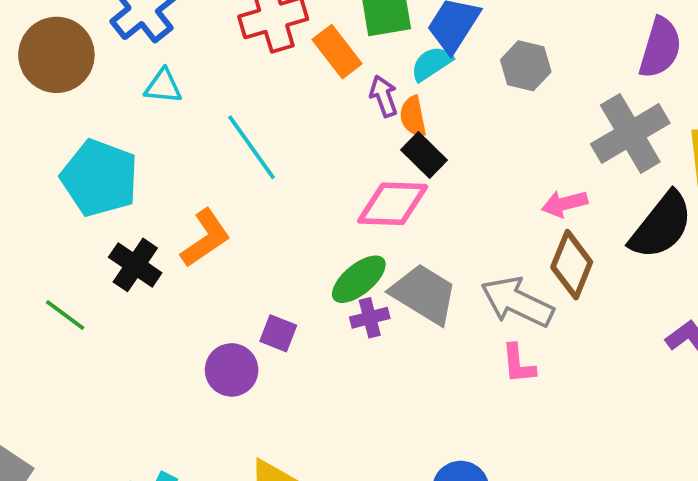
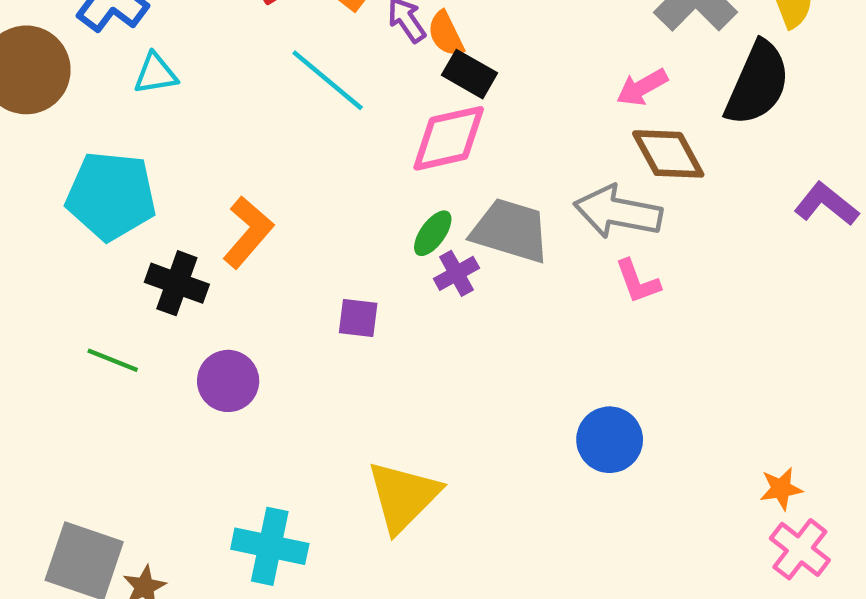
cyan line: (251, 147) -> (328, 80), moved
brown diamond: (572, 265) -> (668, 154), turned -36
green ellipse: (359, 279) -> (433, 233), size x0.7
purple circle: (232, 370) -> (228, 381), moved

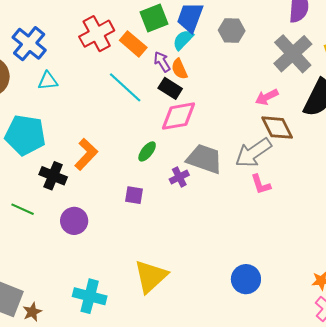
black rectangle: (469, 74) -> (170, 88), moved
gray arrow: (618, 212) -> (253, 153), turned -48
green ellipse: (433, 233) -> (147, 151), moved
blue circle: (610, 440) -> (246, 279), moved

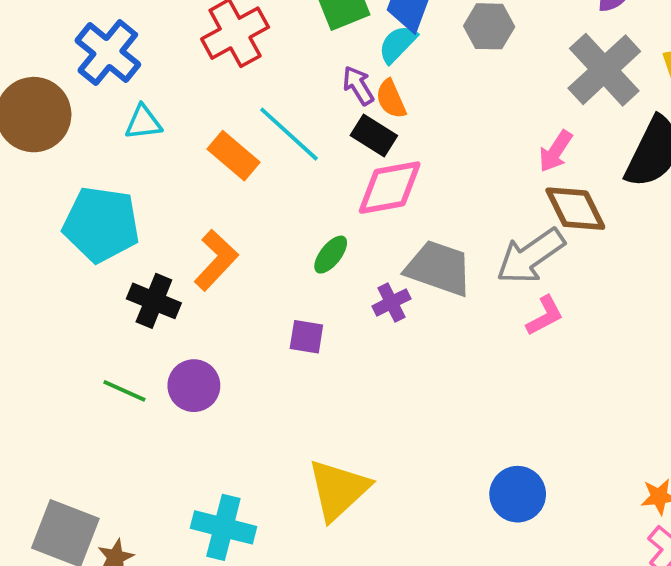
orange rectangle: (133, 44) -> (234, 156), moved
pink arrow: (267, 97) -> (556, 151), turned -30
pink L-shape: (261, 184) -> (545, 316), turned -100
green line: (23, 209) -> (124, 391), moved

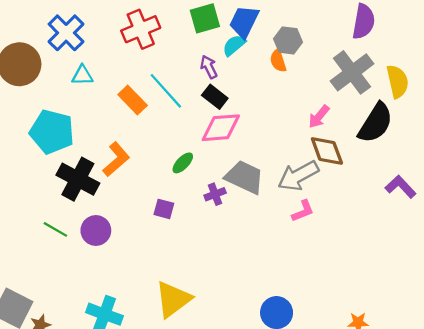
orange semicircle: (391, 99) -> (278, 61), moved
black cross: (154, 301) -> (78, 179), size x1.4

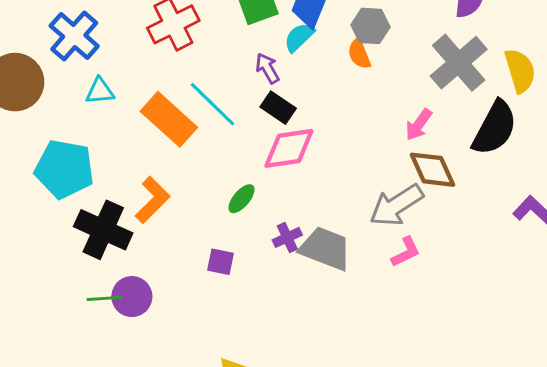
orange rectangle: (133, 100) -> (169, 119), size x1.4
gray trapezoid: (244, 177) -> (325, 249), moved
green line: (55, 229) -> (104, 298), moved, turned -30

